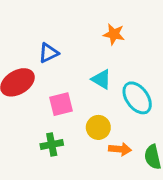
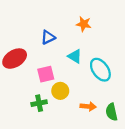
blue triangle: (49, 53) -> (48, 37), moved
yellow circle: (98, 127) -> (60, 91), moved

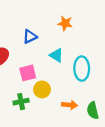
cyan ellipse: (100, 70) -> (82, 69), turned 35

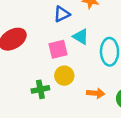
blue triangle: (30, 37) -> (62, 14), moved
pink square: (28, 73) -> (58, 49), moved

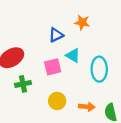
yellow circle: (64, 76) -> (57, 101), moved
green cross: (40, 89) -> (23, 84), moved

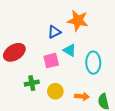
orange star: (82, 22) -> (78, 21), size x1.5
green cross: (23, 84) -> (32, 83), moved

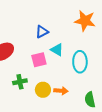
orange star: (78, 21) -> (85, 21), moved
orange arrow: (82, 96) -> (61, 91), moved

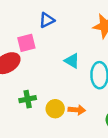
blue triangle: (42, 32) -> (47, 20), moved
pink square: (39, 60) -> (26, 43), moved

